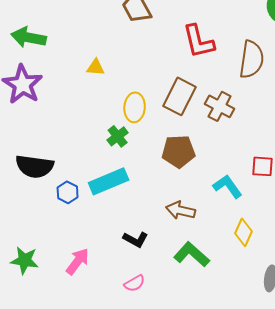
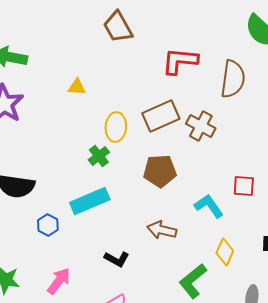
red L-shape: (199, 41) -> (180, 61), turned 108
brown rectangle: (180, 96) -> (161, 116), turned 39
blue hexagon: (68, 192) -> (48, 225), moved
green L-shape: (192, 254) -> (193, 281), moved, turned -81

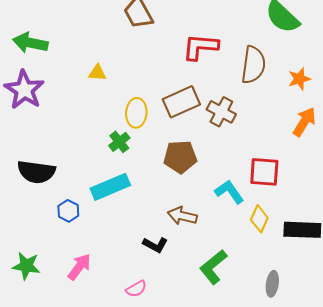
red square: (244, 186) -> (264, 172), size x1.4
yellow diamond: (225, 252) -> (259, 219), moved
black L-shape: (117, 259) -> (155, 245), moved

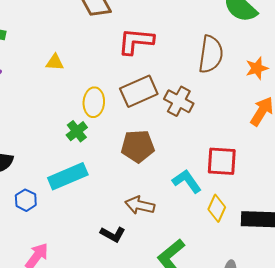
red L-shape: (200, 47) -> (136, 41), moved

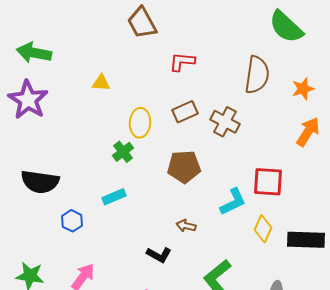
red L-shape: (136, 41) -> (182, 62), size x0.7
brown rectangle: (139, 91) -> (185, 112), size x0.7
cyan rectangle: (68, 176) -> (114, 197), size x0.6
cyan L-shape: (187, 181) -> (233, 202), turned 100
brown arrow: (140, 205) -> (186, 226), size x0.7

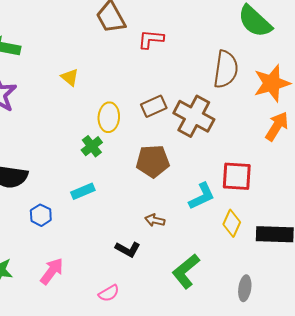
red L-shape: (182, 62) -> (151, 39), moved
yellow triangle: (101, 83) -> (70, 77), turned 36
orange star: (303, 89) -> (272, 83), size x1.6
brown cross: (225, 122) -> (194, 116), size x1.4

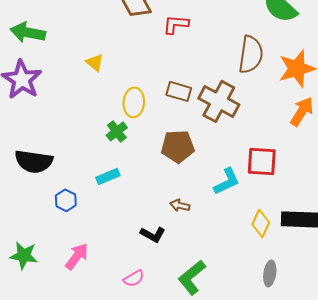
brown rectangle: (154, 106) -> (179, 91), turned 40
yellow diamond: (232, 223) -> (261, 223), moved
green L-shape: (186, 271) -> (192, 277), moved

